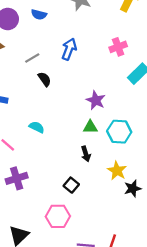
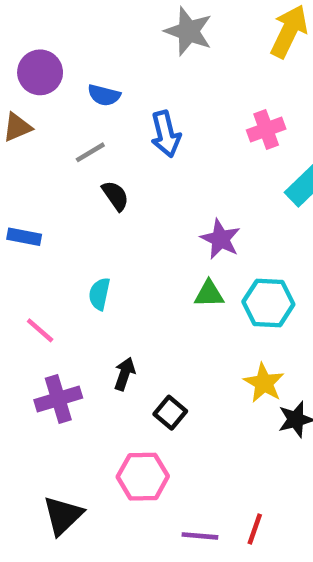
blue semicircle: (39, 15) -> (104, 95), moved
blue arrow: (69, 49) -> (166, 134), turned 145
cyan semicircle: (37, 127) -> (99, 294), turned -104
black arrow: (86, 154) -> (125, 374), moved, turned -144

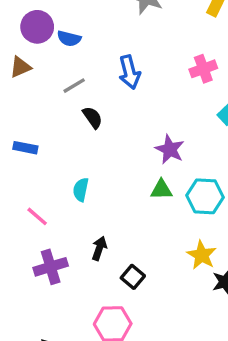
blue semicircle: (104, 95) -> (69, 39), moved

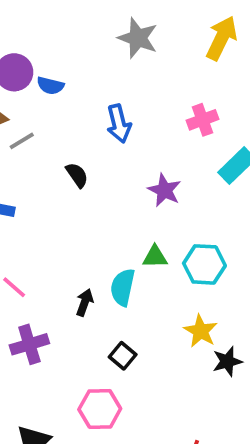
gray line: (74, 86) -> (22, 141), moved
purple star: (170, 149) -> (164, 190), moved
cyan semicircle: (81, 190) -> (123, 287), moved, size x1.4
black arrow: (99, 248) -> (85, 302), moved

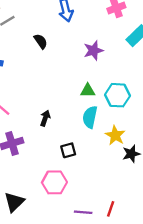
purple star: (164, 190) -> (93, 50), turned 30
cyan semicircle: (123, 287) -> (90, 117), moved
black square: (123, 356) -> (68, 150), turned 35

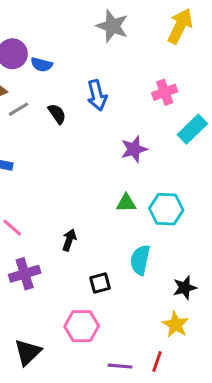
black semicircle: (41, 41) -> (57, 114), moved
cyan semicircle: (90, 117) -> (140, 260), moved
yellow star: (115, 135) -> (175, 325), moved

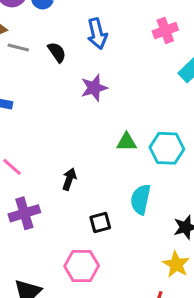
gray line: (19, 109) -> (18, 48), turned 45
purple star: (134, 149) -> (94, 88), moved

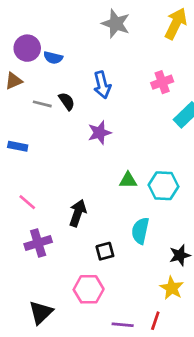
gray line: (18, 48) -> (42, 104), moved
black arrow: (69, 179) -> (78, 213), size x1.4

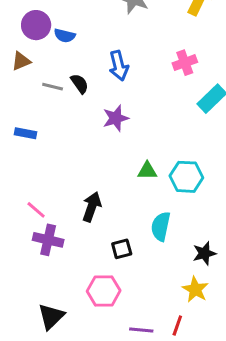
pink line: (27, 202) -> (36, 210), moved
purple cross: (38, 243) -> (48, 240), turned 30

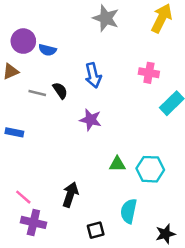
pink cross: (185, 63) -> (149, 73), turned 30
purple star: (116, 118) -> (91, 120), turned 30

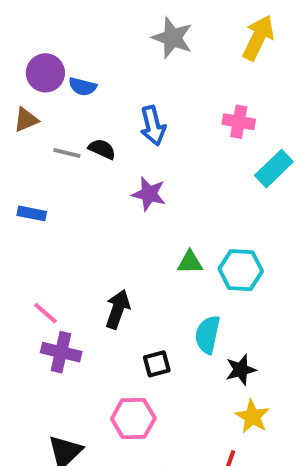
black semicircle: (60, 91) -> (102, 149), turned -30
black star: (165, 234) -> (241, 370), moved

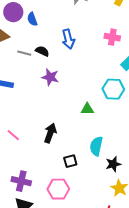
blue semicircle: (83, 87) -> (32, 19), turned 56
purple star: (149, 194) -> (50, 77), moved
cyan hexagon: (241, 270) -> (113, 89), moved
purple cross: (61, 352) -> (21, 181), moved

